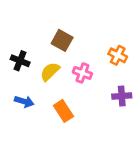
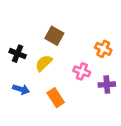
pink cross: (82, 73) -> (82, 71), moved

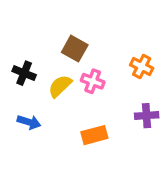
pink cross: (82, 71) -> (93, 81), moved
orange rectangle: (56, 98) -> (94, 135), moved, turned -72

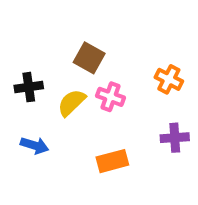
black cross: (24, 73) -> (29, 87), turned -30

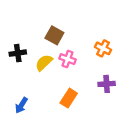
blue arrow: (35, 145) -> (21, 105), moved, turned 105
orange rectangle: (112, 161) -> (69, 98), turned -42

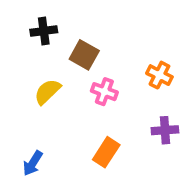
black cross: (18, 53) -> (44, 31), moved
yellow semicircle: (44, 63) -> (47, 92), moved

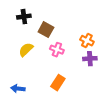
purple cross: (165, 130) -> (90, 59), moved
blue arrow: (33, 163) -> (18, 89), turned 64

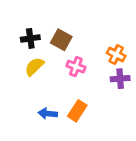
black cross: (24, 17) -> (30, 38), moved
blue arrow: (18, 89) -> (48, 113), moved

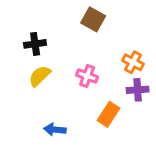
brown square: (61, 40) -> (93, 19), moved
orange rectangle: (77, 111) -> (108, 114), moved

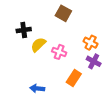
yellow semicircle: (40, 76) -> (38, 45), moved
purple cross: (138, 90) -> (94, 61), turned 32

